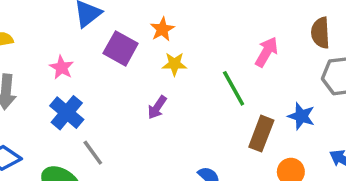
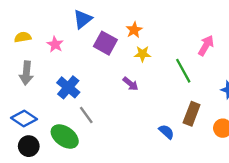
pink star: (62, 67) -> (55, 44), moved
purple arrow: (157, 107) -> (131, 84), turned -84
brown rectangle: (261, 134) -> (192, 114), moved

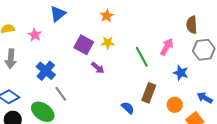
orange star: (134, 30) -> (107, 16), moved
purple square: (105, 43) -> (84, 45), moved
pink arrow: (206, 46) -> (167, 47), moved

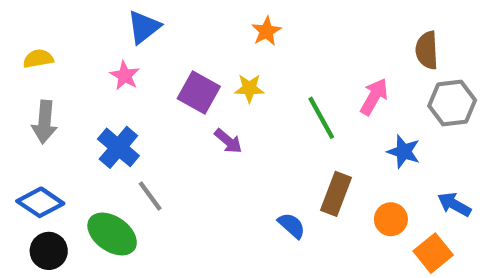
orange star: (107, 16) -> (266, 31), moved
pink star: (35, 35) -> (125, 76), moved

